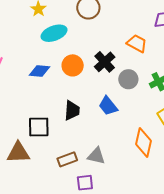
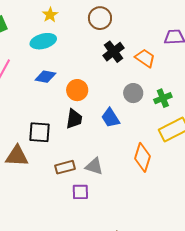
cyan ellipse: (54, 33) -> (43, 41), moved
black cross: (105, 62) -> (113, 52), moved
orange circle: (73, 65) -> (77, 90), moved

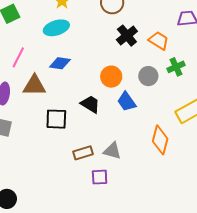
orange circle: (77, 90) -> (111, 77), moved
green cross: (163, 98) -> (176, 67), moved
black trapezoid: (74, 119) -> (90, 104), turned -65
brown triangle: (17, 156) -> (34, 86), moved

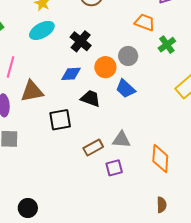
black cross: (127, 36) -> (81, 41), moved
blue diamond: (60, 63) -> (71, 74), moved
gray circle: (148, 76) -> (128, 56), moved
orange diamond: (160, 140) -> (160, 159), moved

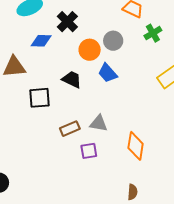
blue diamond: (71, 74) -> (41, 41), moved

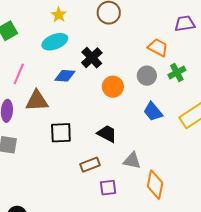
gray circle: (113, 41) -> (147, 76), moved
blue trapezoid: (108, 73) -> (153, 112), moved
black trapezoid: (72, 79) -> (107, 134), moved
gray triangle: (99, 123) -> (132, 161), moved

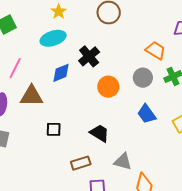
blue diamond: (65, 76) -> (61, 73), turned -30
black square: (61, 133) -> (54, 129), size x0.7

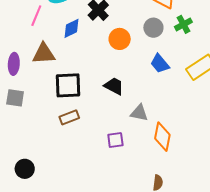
pink line: (15, 68) -> (36, 16), moved
black square: (54, 129) -> (68, 85), size x1.8
brown rectangle: (81, 163) -> (69, 117), moved

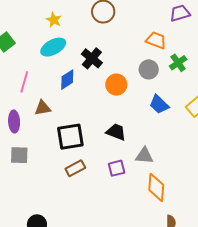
pink line: (36, 16) -> (24, 82), moved
brown triangle: (44, 54) -> (43, 108), size x0.7
orange diamond: (162, 137) -> (156, 187), moved
purple square: (115, 140) -> (117, 168), moved

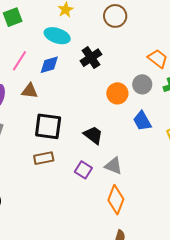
cyan ellipse: (53, 47) -> (57, 36), turned 30
blue diamond: (67, 80) -> (49, 65), moved
orange circle: (116, 85) -> (117, 93), moved
purple square: (117, 168) -> (83, 170), turned 30

